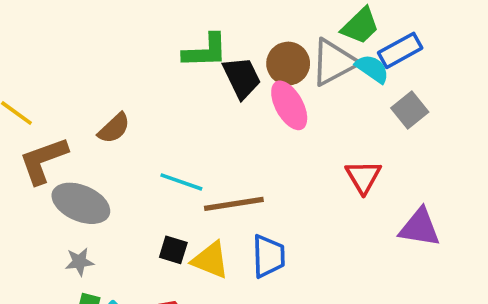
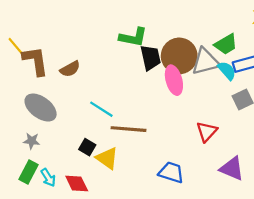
brown circle: (288, 64) -> (179, 56), size x1.4
brown L-shape: (43, 160) -> (35, 61), moved, turned 88
blue trapezoid: (268, 256) -> (171, 172), moved, turned -84

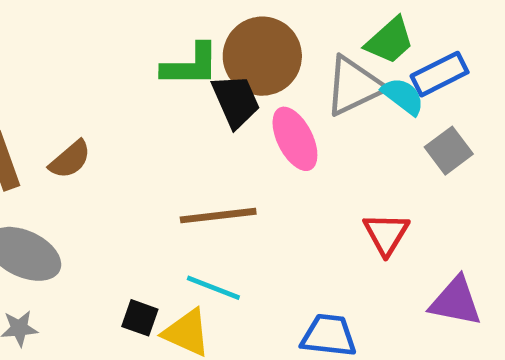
brown circle: (179, 56) -> (262, 56), moved
cyan line: (101, 109) -> (213, 288), moved
brown line: (128, 129) -> (218, 216), moved

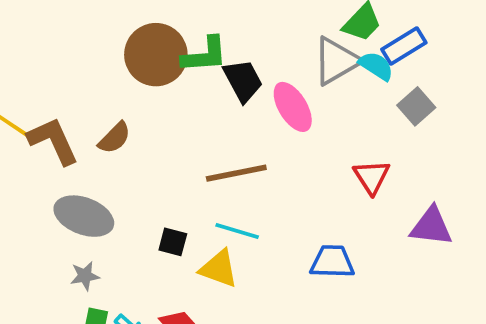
brown circle: (262, 56) -> (156, 55), moved
black square: (140, 318) -> (173, 242), moved

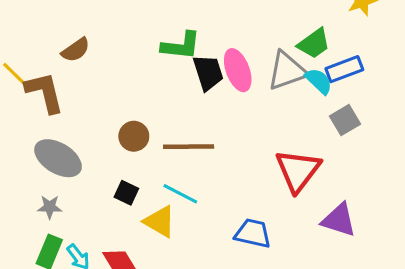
brown circle: (156, 55) -> (134, 136), moved, size x0.6
pink ellipse: (293, 107) -> (238, 70), moved
brown semicircle: (115, 138) -> (76, 50), moved
red triangle: (372, 177) -> (298, 170), size x1.5

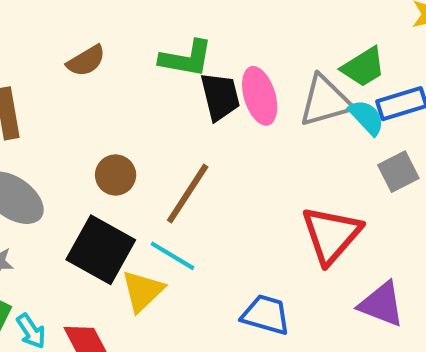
brown semicircle: (76, 50) -> (86, 61), moved
brown line: (189, 147) -> (188, 194), turned -60
black square: (126, 193) -> (101, 250), size x2.0
yellow triangle: (160, 222) -> (143, 291), turned 42

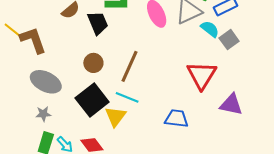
black trapezoid: (220, 96) -> (98, 23), moved
cyan semicircle: (367, 117) -> (210, 29), moved
black square: (101, 250) -> (92, 100), turned 32

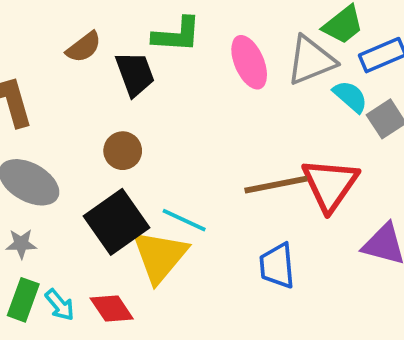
brown line: (130, 66) -> (276, 185), moved, turned 52
yellow triangle: (115, 117) -> (160, 256), size x1.4
blue trapezoid: (176, 119) -> (277, 266), turned -105

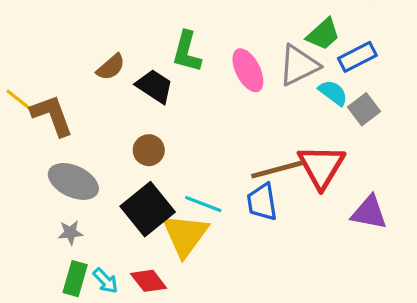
green L-shape: (177, 35) -> (187, 52), turned 105
black trapezoid: (135, 74) -> (154, 86), turned -33
blue trapezoid: (277, 266) -> (262, 202), moved

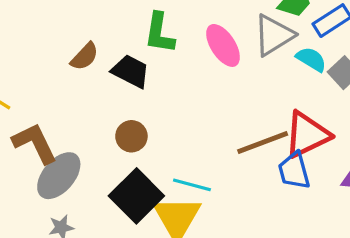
brown L-shape: (52, 115) -> (35, 143), moved
red triangle: (321, 166) -> (307, 135), turned 39
gray ellipse: (73, 181) -> (59, 176), turned -69
blue trapezoid: (262, 202) -> (294, 171), moved

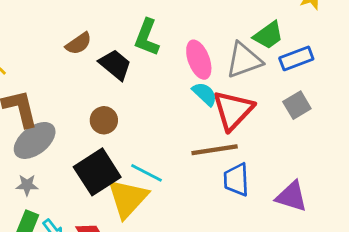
cyan semicircle: (311, 59) -> (205, 94), moved
red triangle: (307, 135) -> (233, 110), moved, turned -33

